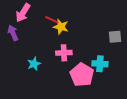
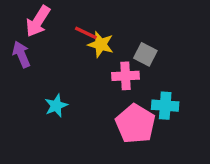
gray square: (115, 37) -> (145, 54), moved, turned 32
pink cross: (64, 53) -> (126, 76), moved

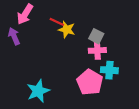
pink cross: (126, 76) -> (97, 50), moved
cyan star: (56, 106) -> (38, 91), moved, size x1.5

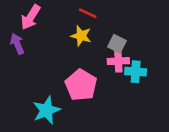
red line: (57, 22) -> (88, 13), moved
cyan cross: (109, 70) -> (136, 72), moved
pink pentagon: (90, 82) -> (81, 85), moved

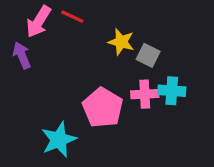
red line: (88, 13) -> (72, 17), moved
yellow star: (81, 36) -> (121, 42), moved
pink cross: (118, 61) -> (145, 94), moved

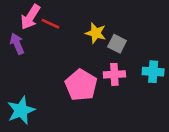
red line: (72, 17) -> (50, 24), moved
cyan cross: (172, 91) -> (153, 72), moved
cyan star: (59, 140) -> (21, 110), moved

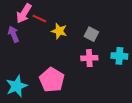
yellow star: (96, 33) -> (59, 31), moved
pink pentagon: (81, 85) -> (52, 80), moved

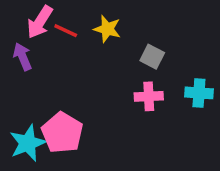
yellow star: (59, 31) -> (107, 29), moved
pink pentagon: (52, 80) -> (62, 133), moved

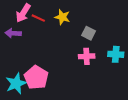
purple arrow: (22, 57) -> (13, 33), turned -63

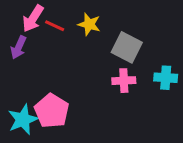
purple arrow: (13, 33) -> (19, 47), turned -70
gray square: (89, 33) -> (127, 47), size x1.5

